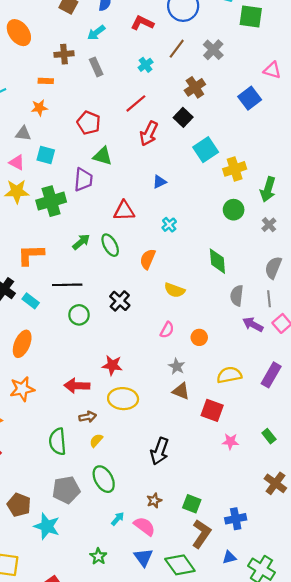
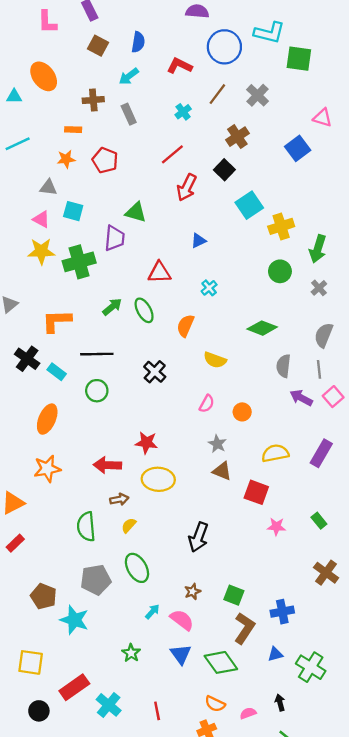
red pentagon: (89, 123) -> (105, 160), moved
green diamond: (217, 261) -> (262, 328), turned -64
green circle: (79, 315) -> (97, 391), moved

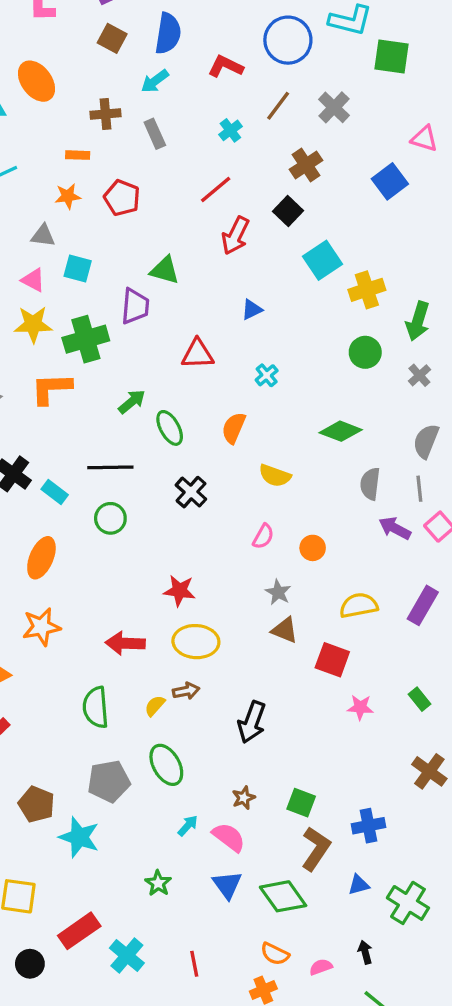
blue semicircle: (138, 42) -> (168, 33), size x1.4
green ellipse: (144, 310) -> (170, 428), moved
orange L-shape: (57, 321) -> (51, 388), moved
red arrow: (107, 465) -> (125, 643), moved
brown arrow: (119, 499) -> (186, 691), moved

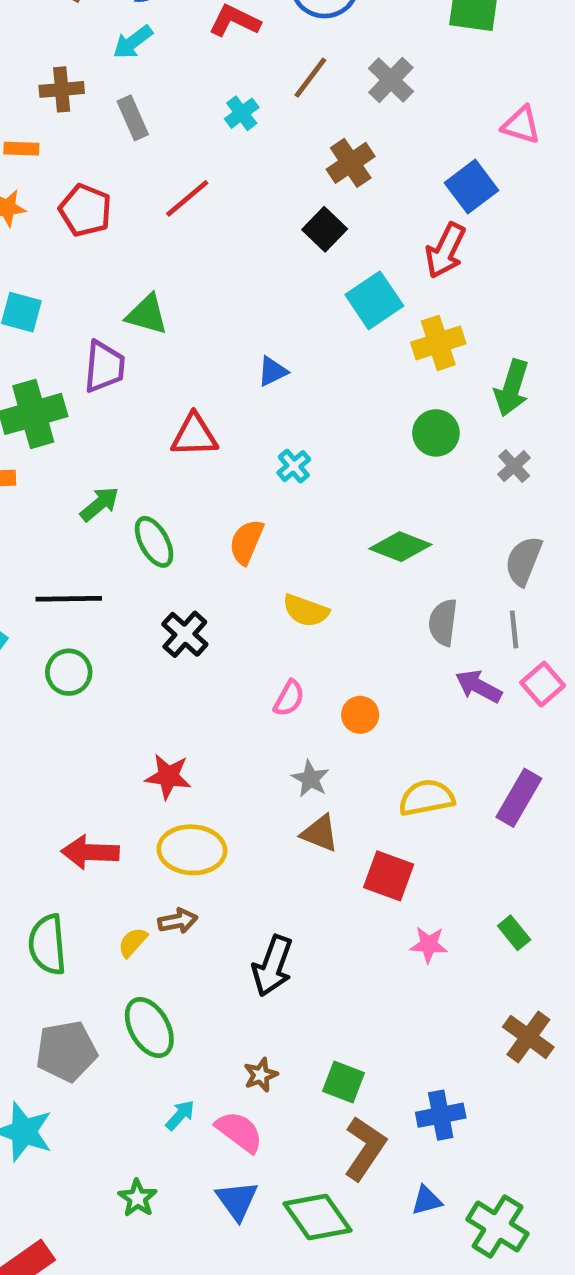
red line: (216, 190) -> (187, 198), moved
red arrow: (235, 236) -> (445, 251), moved

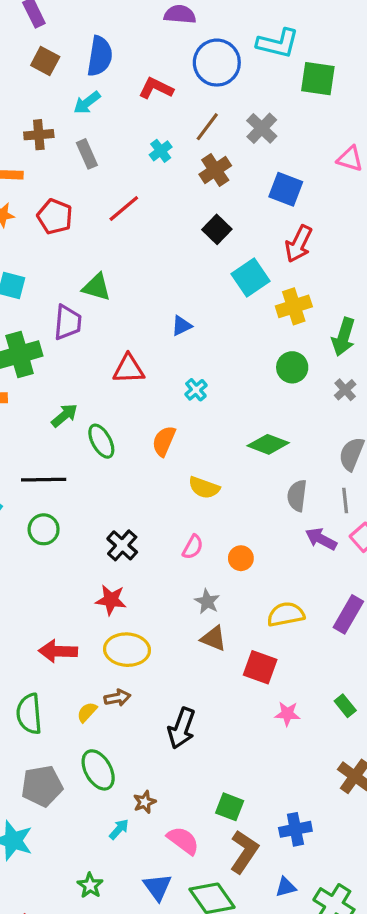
brown cross: (351, 163) -> (215, 170), moved
blue square: (471, 187) -> (286, 189), moved, turned -32
black cross: (185, 634) -> (122, 545), moved
brown star: (261, 1075) -> (145, 802), moved
pink semicircle: (239, 1132) -> (183, 841), moved

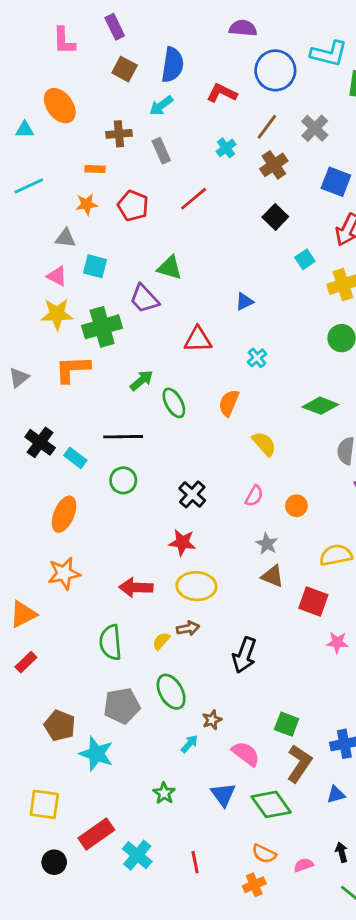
cyan square: (250, 277) -> (305, 259), size x0.6
purple trapezoid: (68, 322) -> (144, 299), turned 132
yellow semicircle: (204, 488) -> (264, 444), turned -152

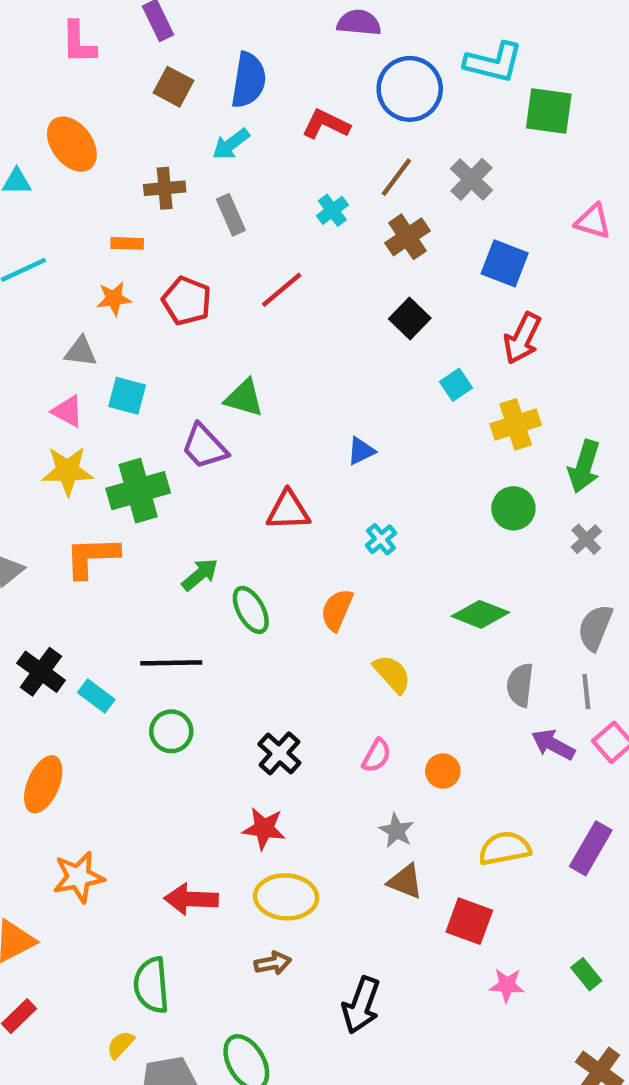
orange ellipse: (64, 514) -> (43, 784), moved
yellow semicircle: (161, 641) -> (120, 1045), moved

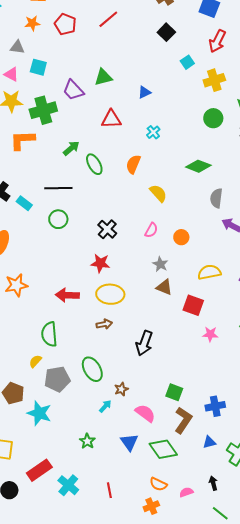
green triangle: (244, 398) -> (103, 77), moved, turned -30

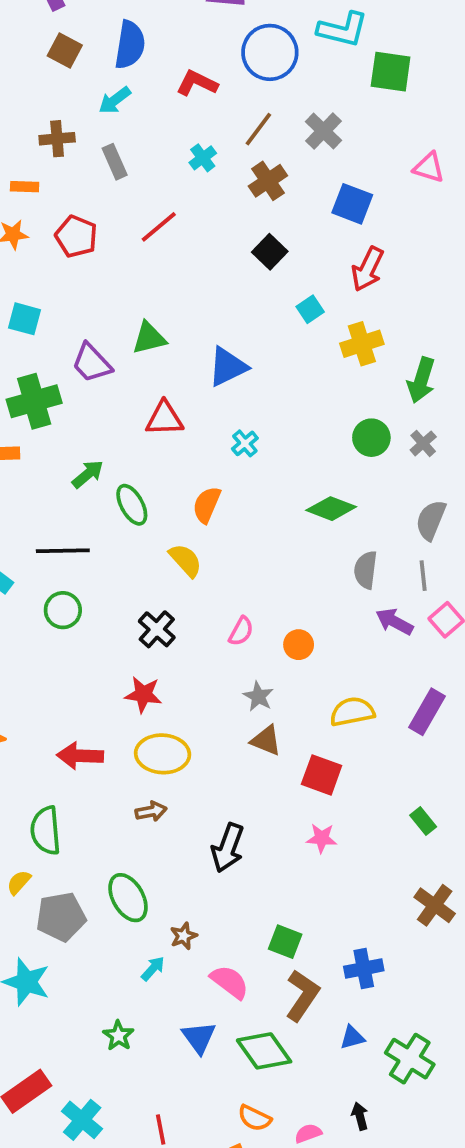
blue triangle: (144, 92) -> (228, 367), size x1.6
green circle: (213, 118) -> (371, 438), moved
yellow semicircle: (158, 193) -> (186, 560), moved
pink star: (210, 334) -> (322, 838), moved

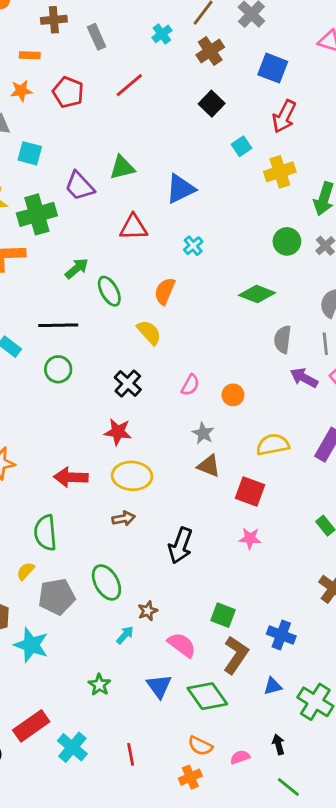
blue cross: (364, 969) -> (281, 635), turned 32

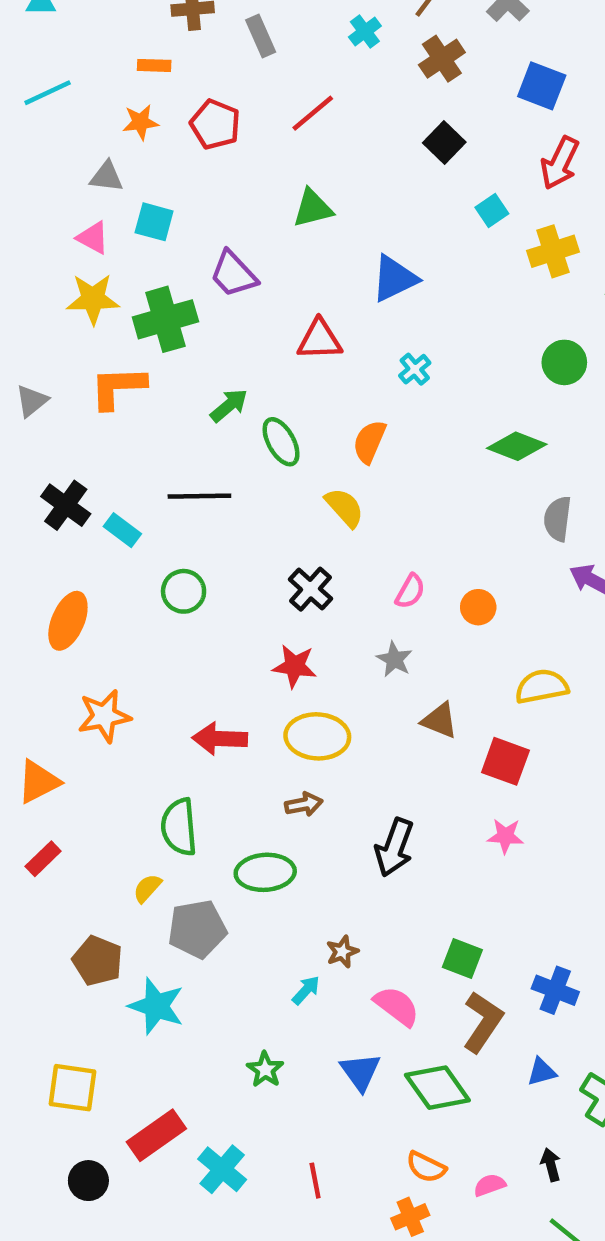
green triangle: (122, 168) -> (313, 208), moved
green circle: (58, 369) -> (184, 591), moved
gray star: (203, 433) -> (394, 659), moved
green ellipse: (106, 582) -> (265, 872), moved, turned -64

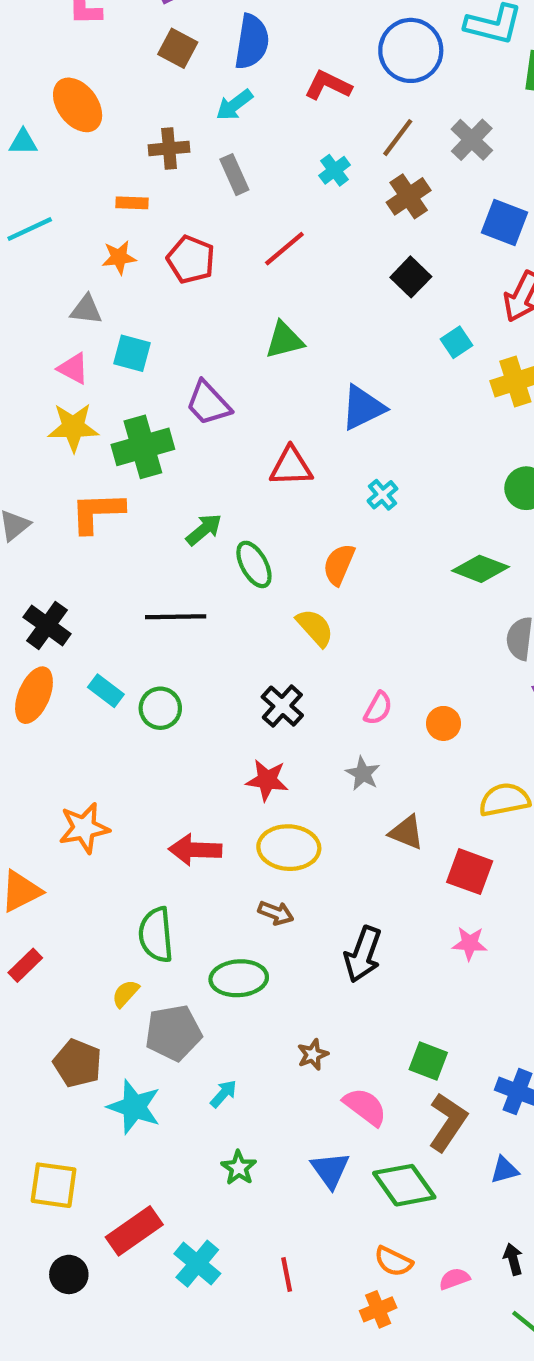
cyan rectangle: (122, 530) -> (106, 691), moved
orange ellipse: (68, 621) -> (34, 695), moved
brown arrow: (304, 804) -> (276, 913), turned 32
cyan arrow: (306, 990) -> (223, 1094), moved

